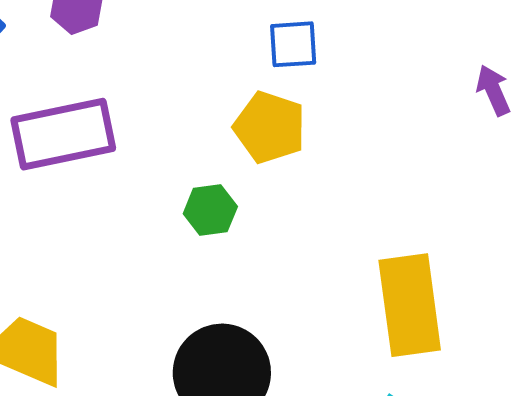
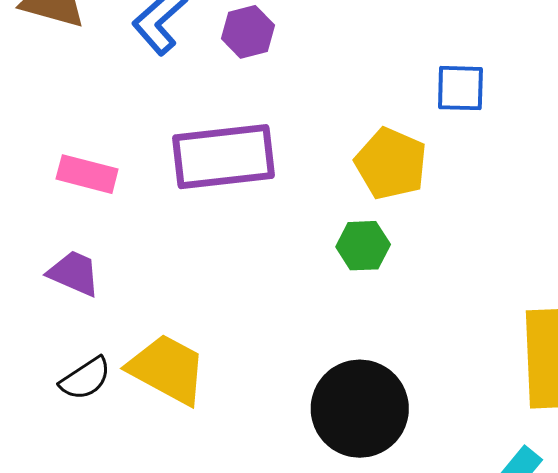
yellow pentagon: (270, 127) -> (391, 164), moved

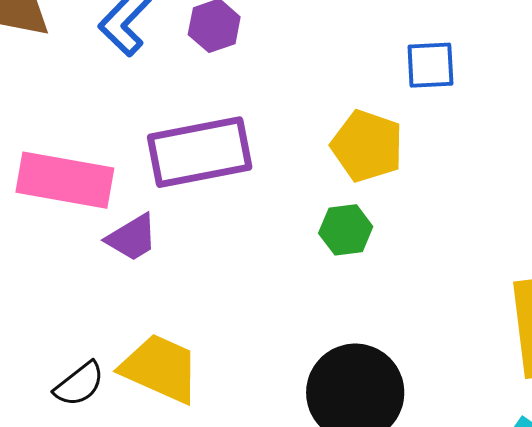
pink rectangle: (87, 174) -> (65, 180), size x1.6
purple trapezoid: (74, 273) -> (132, 238), moved, turned 130

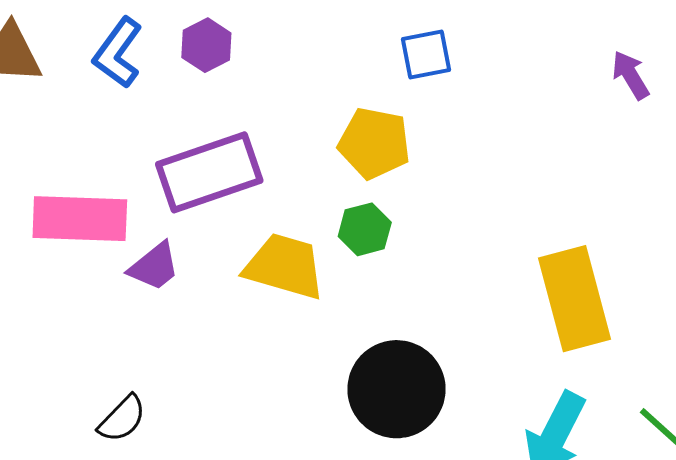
yellow trapezoid: (160, 368) -> (285, 266), moved

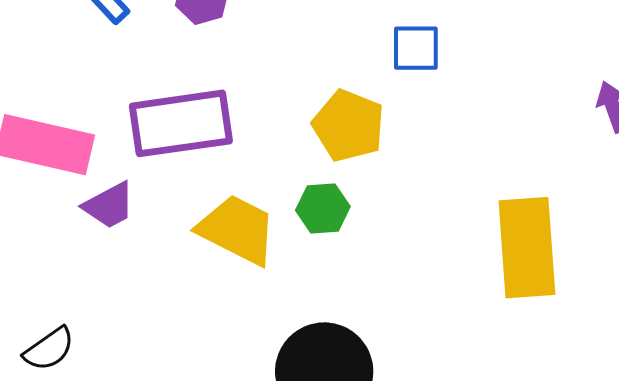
yellow rectangle: (574, 299) -> (527, 248), moved

